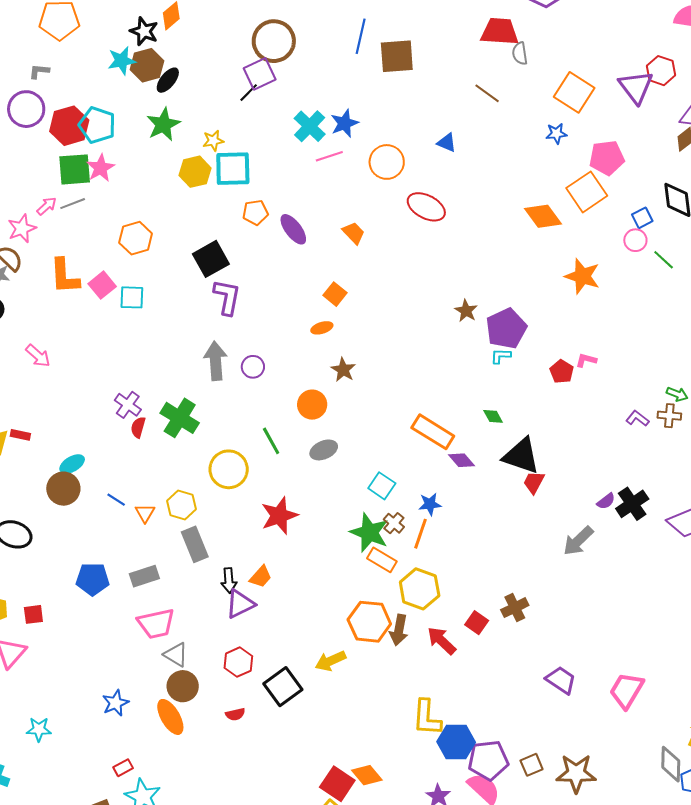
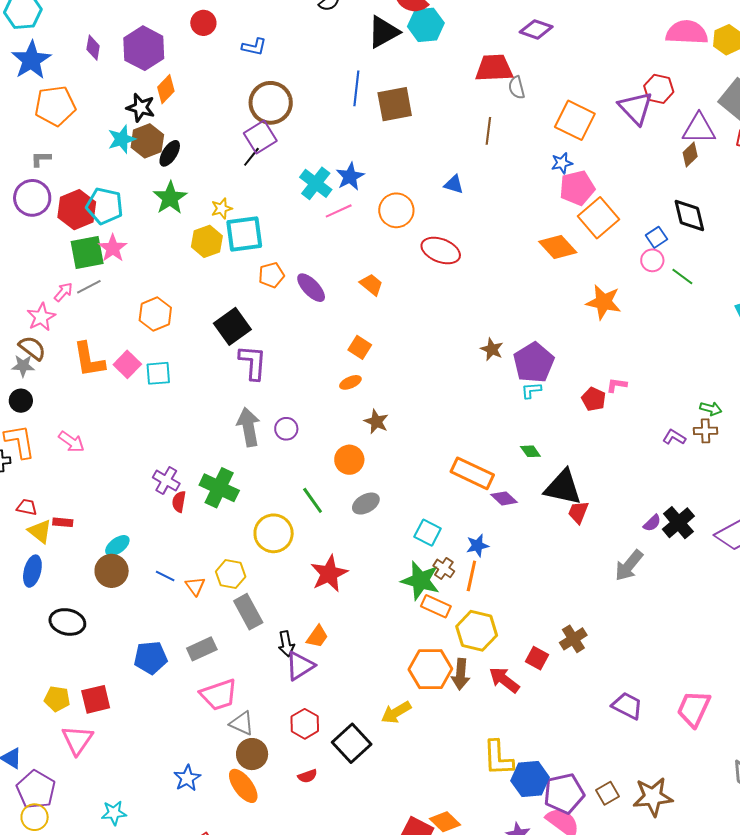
brown line: (487, 93) -> (488, 131), turned 68
pink pentagon: (607, 158) -> (577, 188), moved
red square: (33, 614) -> (96, 699), size x1.4

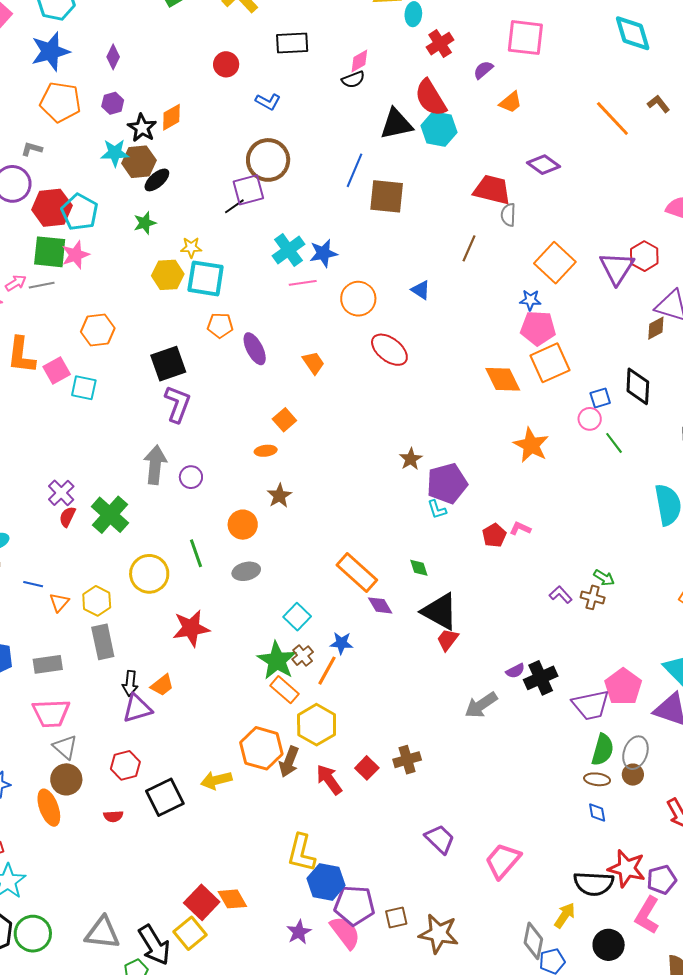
purple hexagon: (144, 48) -> (113, 103), moved, size x0.5
green star: (170, 198) -> (145, 223), size x0.7
cyan L-shape: (531, 390) -> (437, 509), turned -120
blue line: (165, 576) -> (33, 584), turned -30

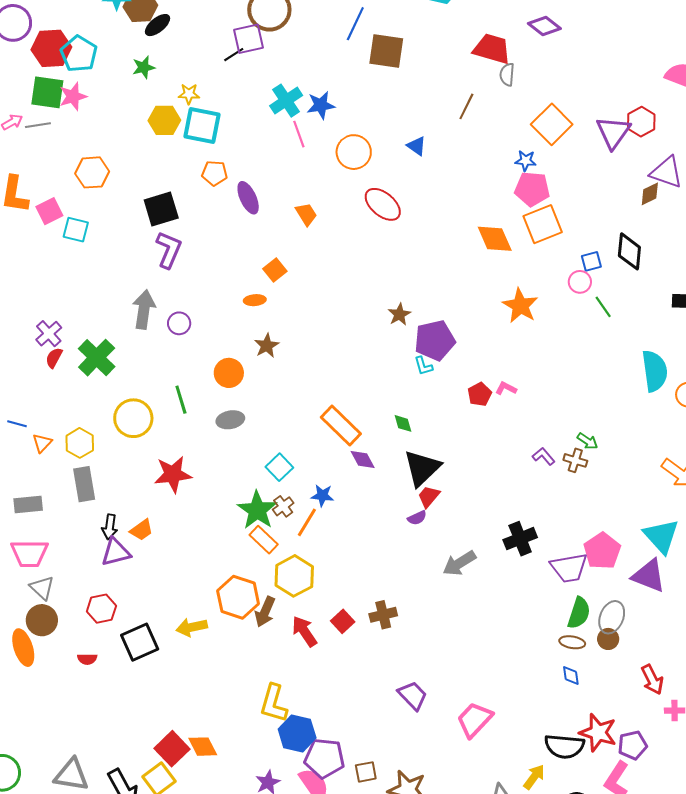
pink line: (303, 283) -> (299, 134), turned 76
black triangle: (440, 612) -> (422, 468), turned 45
purple semicircle: (515, 671) -> (417, 518), moved

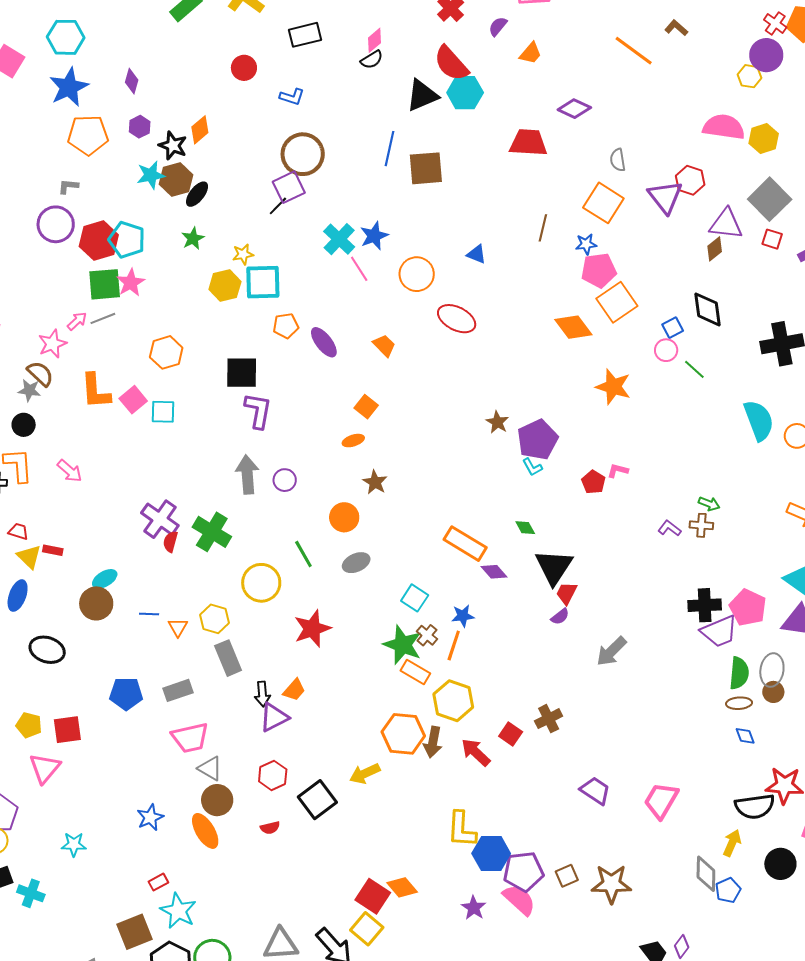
gray semicircle: (507, 75) -> (618, 160), moved
brown line: (466, 106) -> (543, 228), moved
black square: (161, 209) -> (242, 373), turned 30
purple cross: (49, 334) -> (160, 519), size x1.4
black cross: (520, 539) -> (705, 605), moved, turned 32

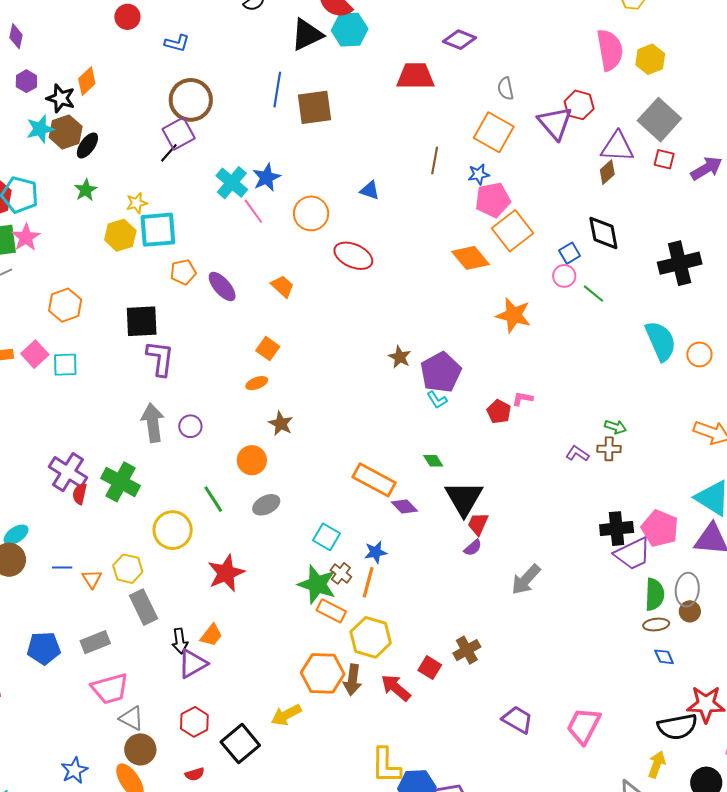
pink semicircle: (724, 127) -> (610, 50), turned 75

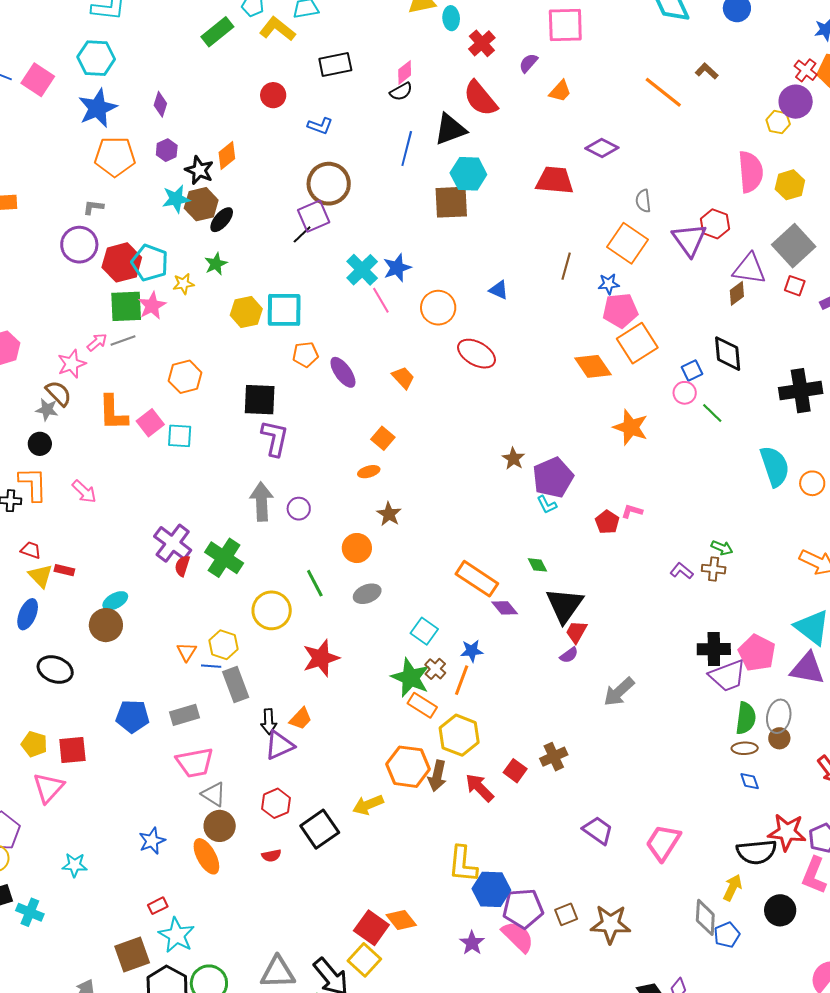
cyan hexagon: (350, 30) -> (468, 174), moved
blue line: (277, 90) -> (407, 148), moved
yellow star: (137, 203) -> (183, 284), moved
blue line: (62, 567) -> (211, 666), moved

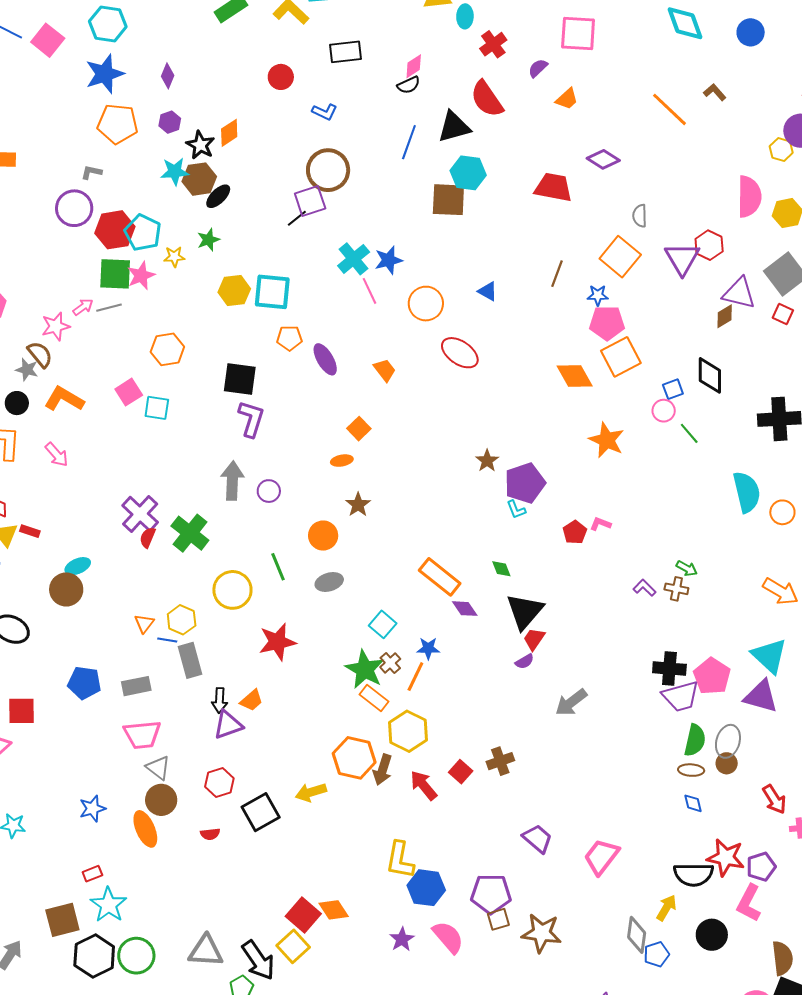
orange L-shape: (113, 413) -> (64, 399), moved, turned 117
purple pentagon: (523, 909) -> (491, 894), moved

